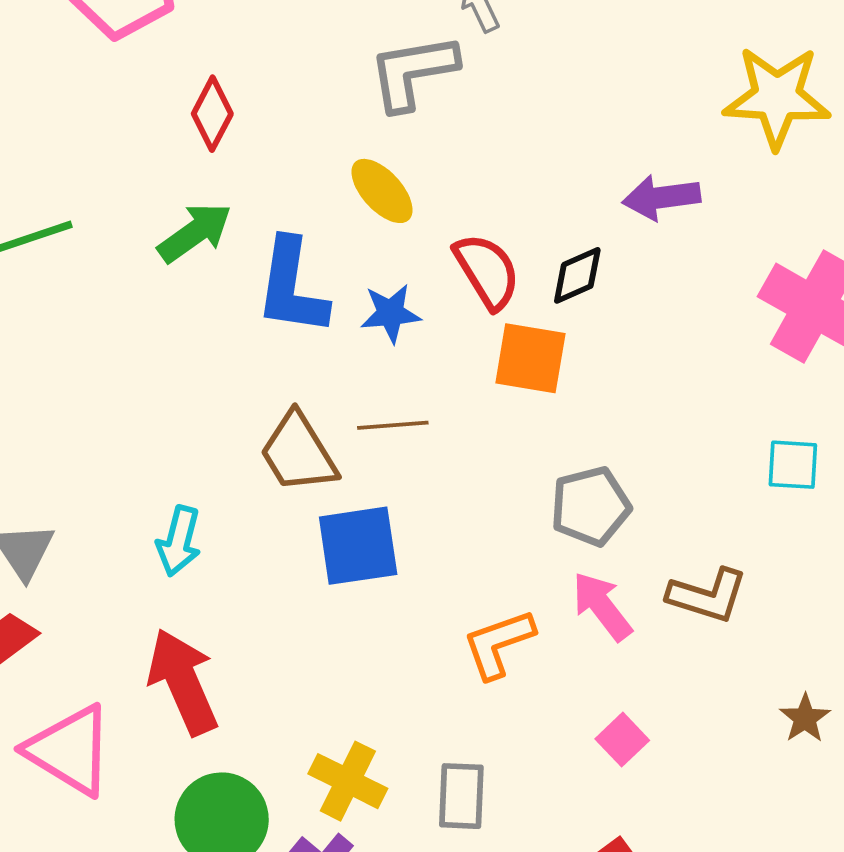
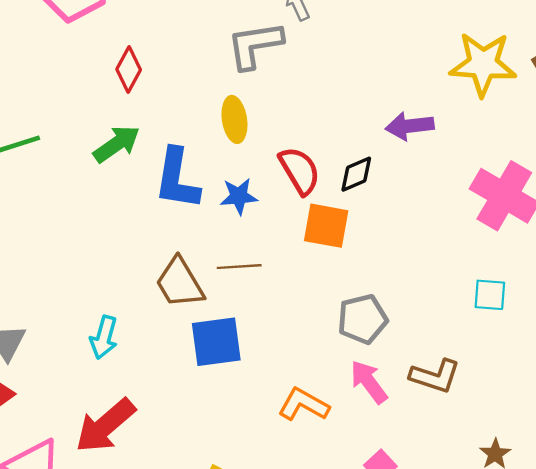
yellow ellipse: (382, 191) -> (234, 119), turned 33
orange L-shape: (499, 644) -> (304, 405), turned 48
red arrow: (183, 682) -> (105, 426), turned -108

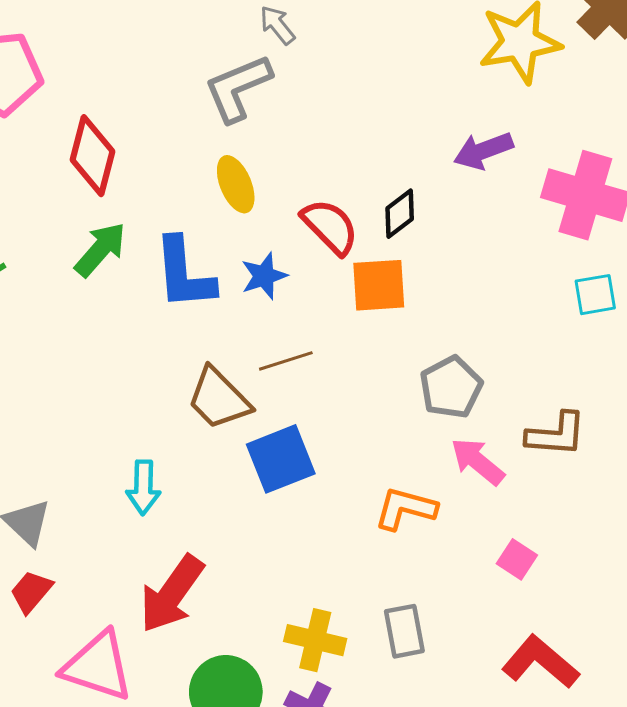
red diamond: (129, 70) -> (93, 156), size x1.4
purple arrow: (410, 126) -> (483, 151), moved
cyan square: (490, 295) -> (595, 295), moved

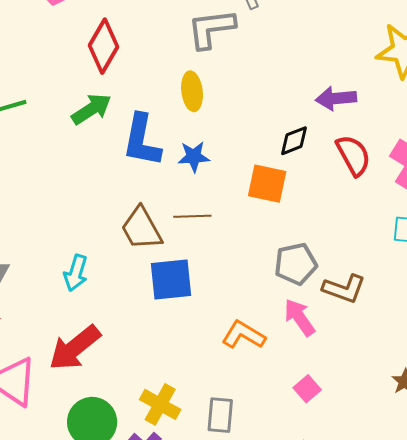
purple arrow: (483, 151) -> (336, 98), moved
red semicircle: (330, 227) -> (353, 155), moved
brown L-shape: (556, 434) -> (344, 289), moved

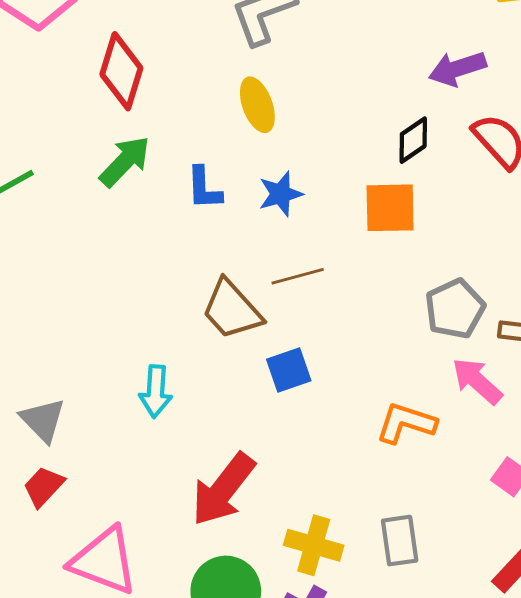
blue L-shape: (142, 140) -> (204, 188), size x0.6
blue square: (171, 279) -> (289, 370), size x0.7
red arrow: (75, 348) -> (223, 489), moved

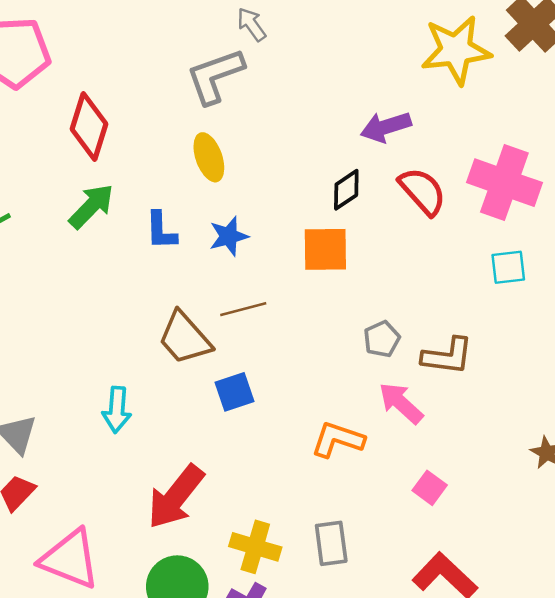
gray pentagon: (455, 309) -> (382, 339), size x0.7

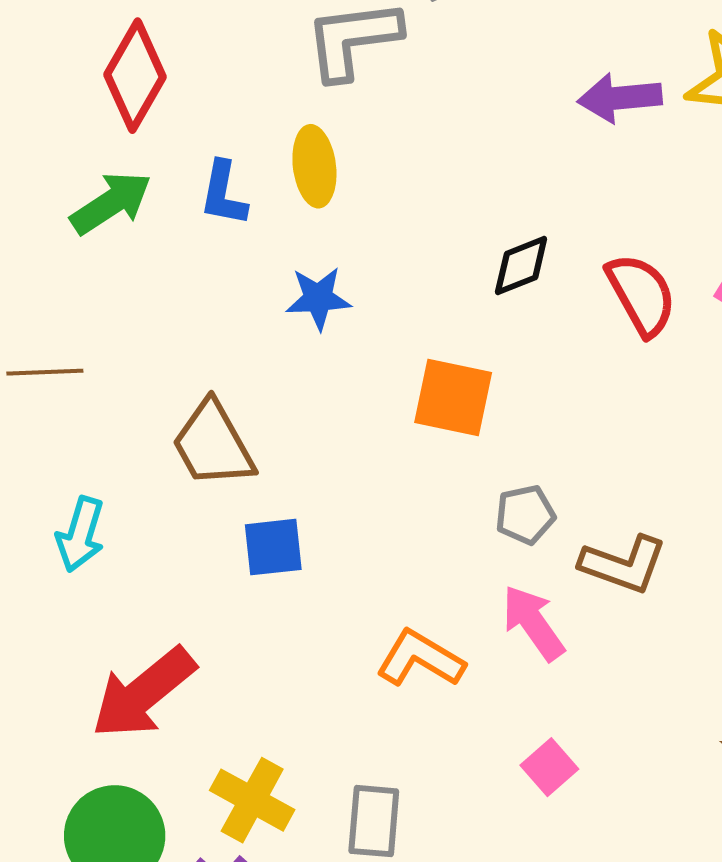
purple arrow: (386, 127) -> (620, 98), moved
blue L-shape: (161, 231) -> (223, 194), moved
orange square: (325, 249) -> (453, 397), moved
brown line: (243, 309) -> (45, 372), moved

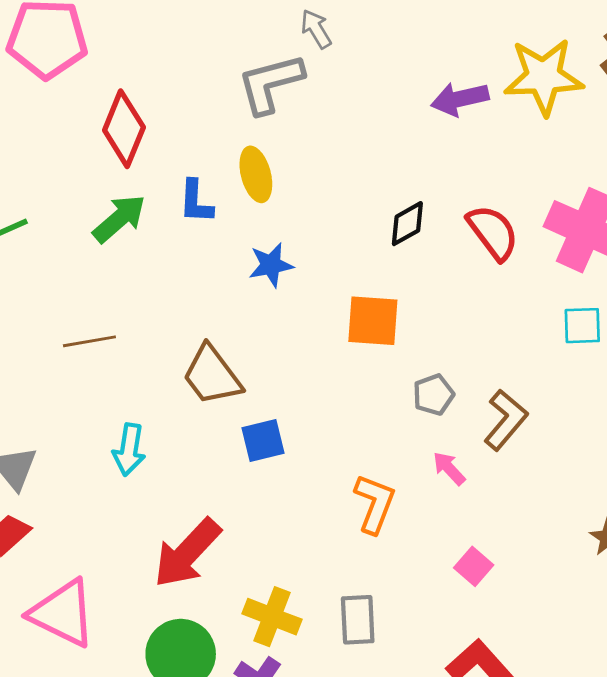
brown L-shape: (623, 564) -> (506, 420), turned -62
pink arrow: (533, 623) -> (449, 468), size x0.7
orange L-shape: (420, 659) -> (375, 504), turned 88

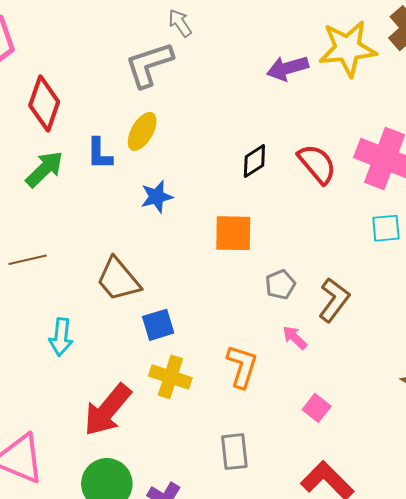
yellow ellipse: (256, 174) -> (142, 131), turned 48
yellow cross: (272, 617) -> (170, 377), moved

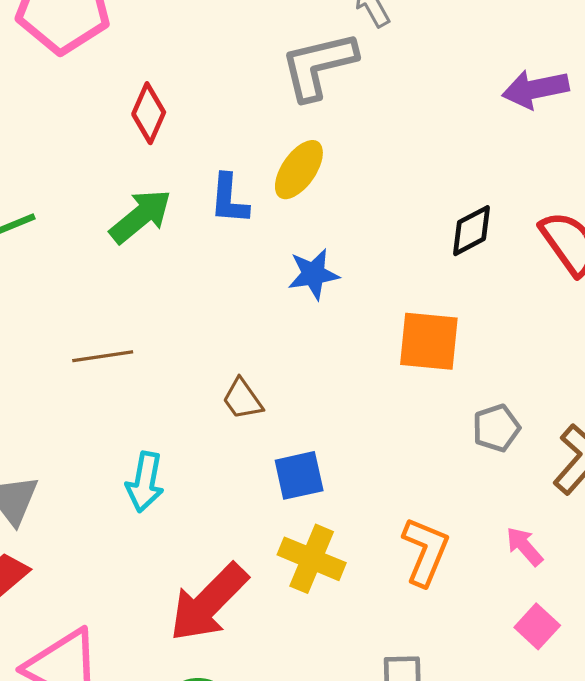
red diamond: (44, 104) -> (149, 113), size x0.7
brown trapezoid: (118, 279) -> (242, 399), size x0.6
pink arrow: (295, 338) -> (524, 546), moved

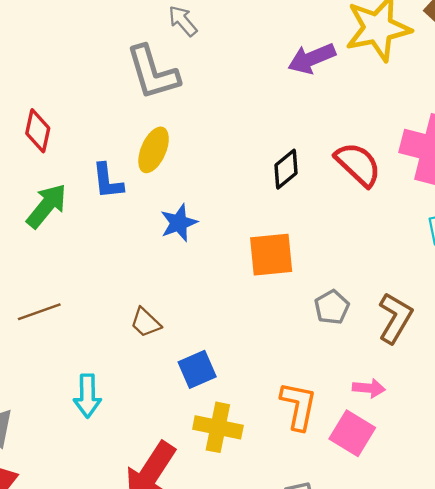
gray L-shape: (318, 66) -> (153, 73), turned -82
pink arrow: (524, 546) -> (369, 388), turned 148
pink square: (537, 626) -> (352, 433), moved, size x1.4

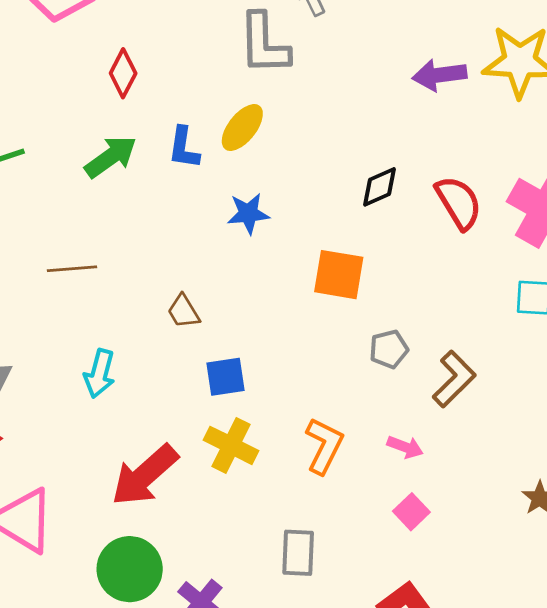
pink square: (352, 433) -> (411, 512), moved, size x0.7

